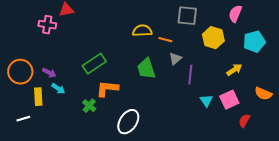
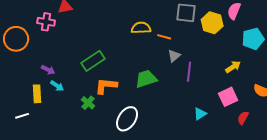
yellow hexagon: (213, 38) -> (212, 23), moved
green trapezoid: (146, 69) -> (146, 79), moved, turned 90
orange circle: (20, 72) -> (16, 39), moved
cyan triangle: (206, 101) -> (200, 114), moved, turned 32

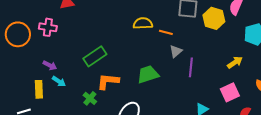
pink cross: (46, 22) -> (48, 27), moved

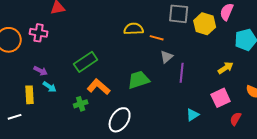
orange L-shape: (108, 81) -> (99, 87), turned 35
green cross: (90, 98) -> (81, 104), turned 32

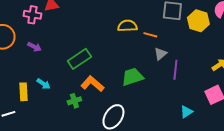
pink cross: (39, 33) -> (32, 15), moved
purple arrow: (41, 71) -> (34, 47), moved

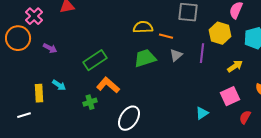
pink cross: (32, 15) -> (34, 16), moved, turned 36
yellow hexagon: (198, 21) -> (220, 33), moved
purple line: (175, 70) -> (202, 53), moved
green trapezoid: (132, 77) -> (145, 58), moved

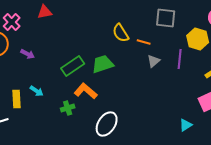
yellow semicircle: (143, 27) -> (121, 33), turned -120
green trapezoid: (145, 58) -> (103, 64), moved
cyan triangle: (202, 113) -> (186, 125), moved

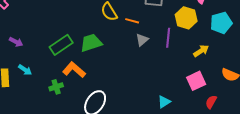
purple arrow: (28, 54) -> (16, 42), moved
cyan triangle: (186, 125) -> (164, 102), moved

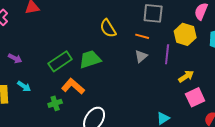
orange line: (132, 21) -> (142, 36), moved
yellow arrow: (201, 51) -> (186, 76), moved

